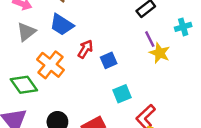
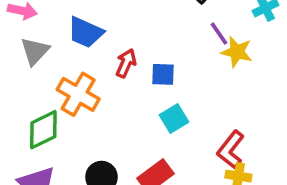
blue square: (109, 60) -> (163, 74), turned 35
green diamond: (24, 85) -> (43, 130), turned -72
cyan square: (122, 94) -> (174, 119), moved

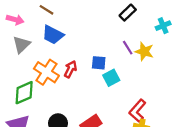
purple line: (219, 34) -> (128, 48), moved
red arrow: (126, 63) -> (70, 69), moved
cyan square: (174, 119) -> (111, 78), moved

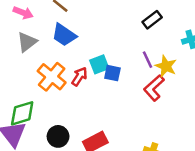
cyan square: (111, 78) -> (99, 64), moved
green diamond: (24, 93) -> (22, 113), moved
red L-shape: (137, 111) -> (154, 88), moved

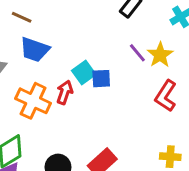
yellow star: (166, 66) -> (160, 55), turned 30
red L-shape: (154, 88) -> (166, 96), moved

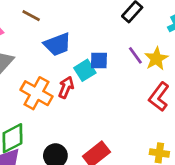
blue trapezoid: (35, 50) -> (57, 44), moved, turned -44
blue square: (101, 79) -> (99, 61), moved

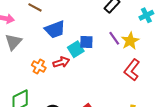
red arrow: (66, 87) -> (61, 62), turned 49
orange cross: (37, 93) -> (39, 67), size x0.6

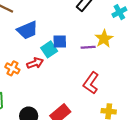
purple line: (114, 38) -> (88, 47), moved, turned -56
red L-shape: (132, 70) -> (91, 83), moved

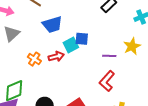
yellow star: (104, 39) -> (132, 46), moved
purple line: (88, 47) -> (109, 56), moved

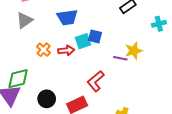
yellow star: (132, 46) -> (134, 51), moved
red L-shape: (107, 81) -> (96, 81), moved

